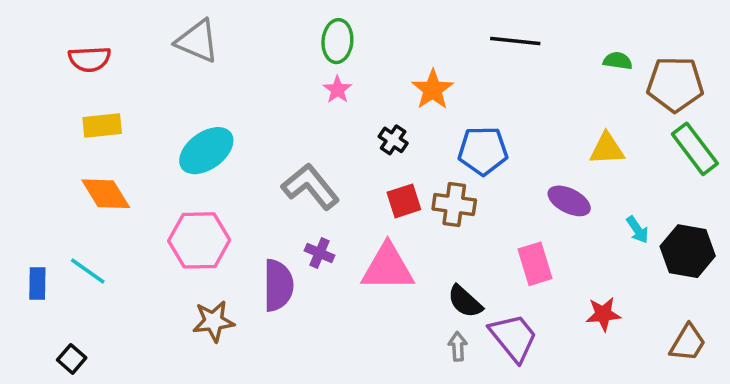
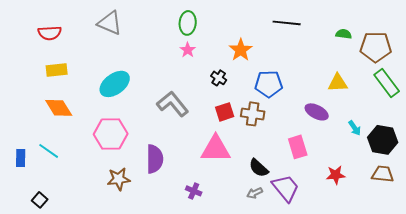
purple cross: (319, 253) -> (194, 191), moved
brown trapezoid: (688, 343) -> (383, 174), moved, turned -115
gray arrow: (458, 346) -> (255, 193), turned -112

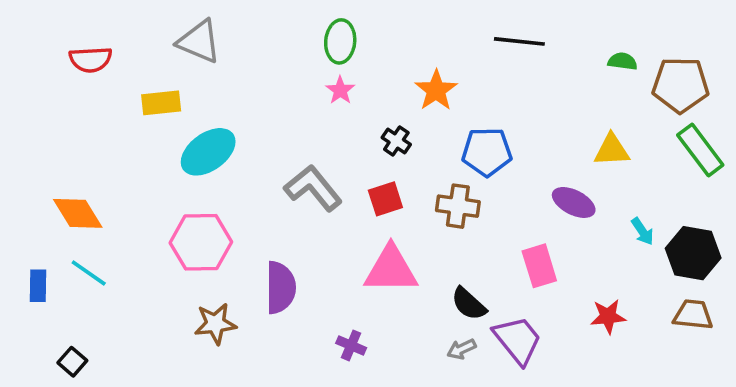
yellow rectangle: (57, 70) -> (161, 103), moved
orange diamond: (59, 108) -> (78, 213), moved
red square: (225, 112) -> (385, 199), moved

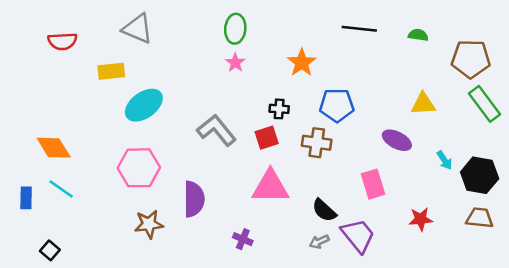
green semicircle: (623, 61) -> (418, 35), moved
black cross: (396, 141) -> (279, 109), moved, turned -30

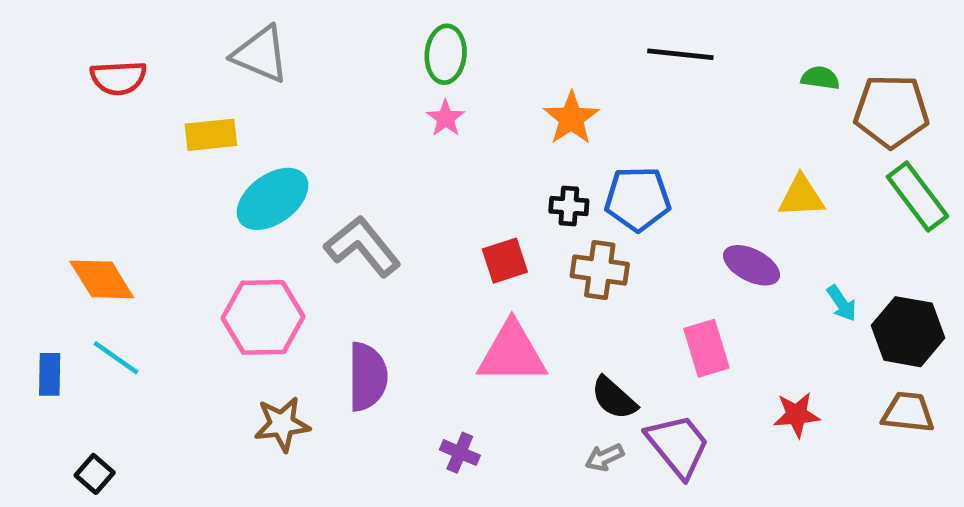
green semicircle: (418, 35) -> (820, 78), moved
black cross: (279, 109) -> (569, 206), moved
gray L-shape: (216, 130) -> (363, 246), moved

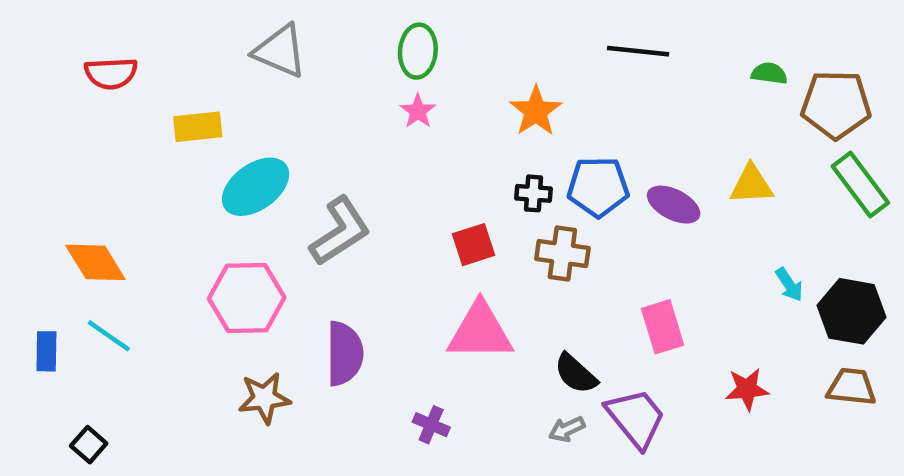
gray triangle: (261, 54) -> (280, 51), moved
gray L-shape: (363, 246) -> (340, 231), turned 96
purple ellipse: (751, 265) -> (674, 205), moved

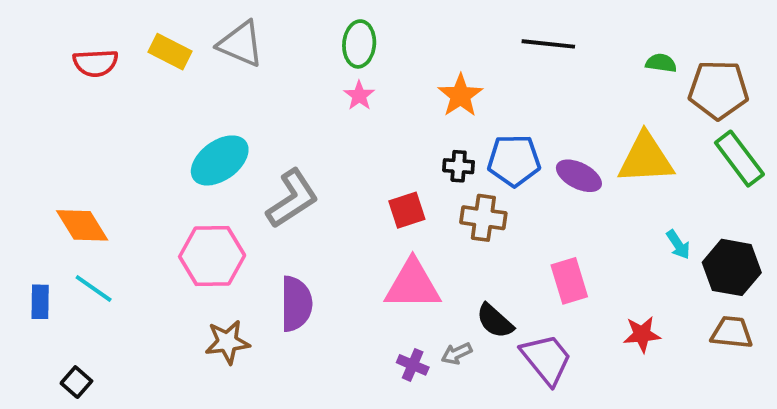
yellow rectangle: (198, 127) -> (170, 52), moved, turned 33
yellow triangle: (751, 185) -> (646, 159), size x1.5
purple cross: (431, 425) -> (413, 365), moved
gray arrow: (567, 429) -> (457, 353), moved

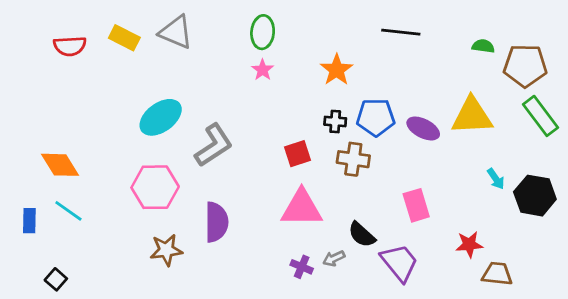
brown trapezoid: (732, 332) -> (497, 274), moved

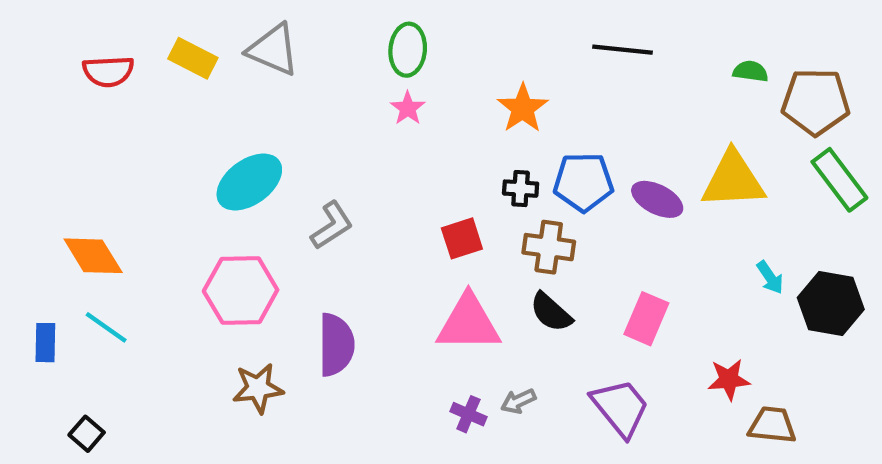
gray L-shape: (214, 145) -> (332, 225), size x0.7
pink rectangle: (416, 205) -> (646, 319), turned 40
black semicircle: (362, 235) -> (551, 312), moved

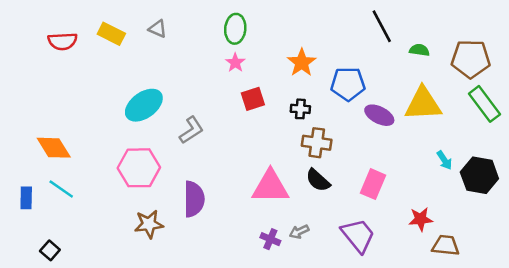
gray triangle: (273, 50) -> (158, 29), size x0.6
black line: (623, 50) -> (382, 26), moved, turned 56
green semicircle: (751, 71) -> (419, 50), moved
blue pentagon: (583, 182) -> (348, 84), moved
red square: (462, 238) -> (253, 99), moved

